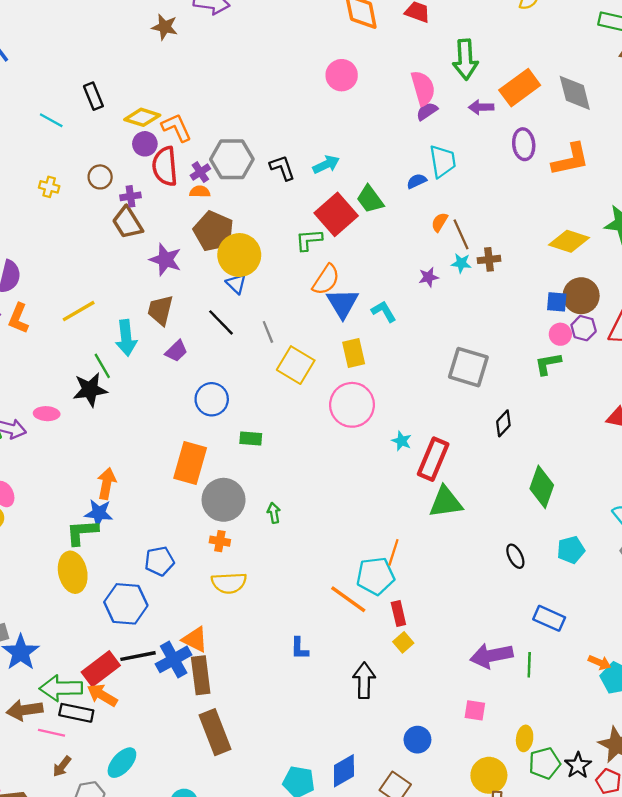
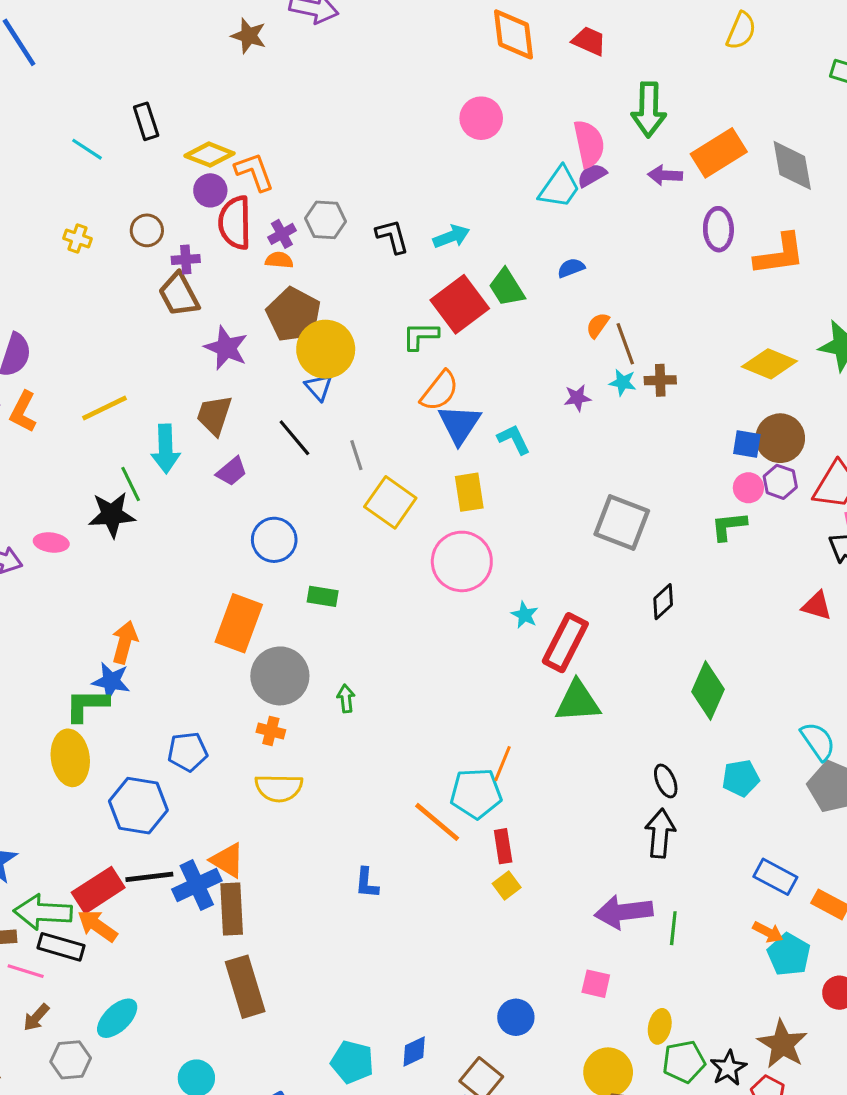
gray hexagon: (232, 159) -> (325, 220), size x0.7
cyan trapezoid: (443, 161) -> (559, 187), moved, turned 40
blue rectangle: (549, 618) -> (775, 877), moved
black arrow: (364, 680) -> (660, 833), moved
blue diamond: (344, 771) -> (414, 1052), size x0.7

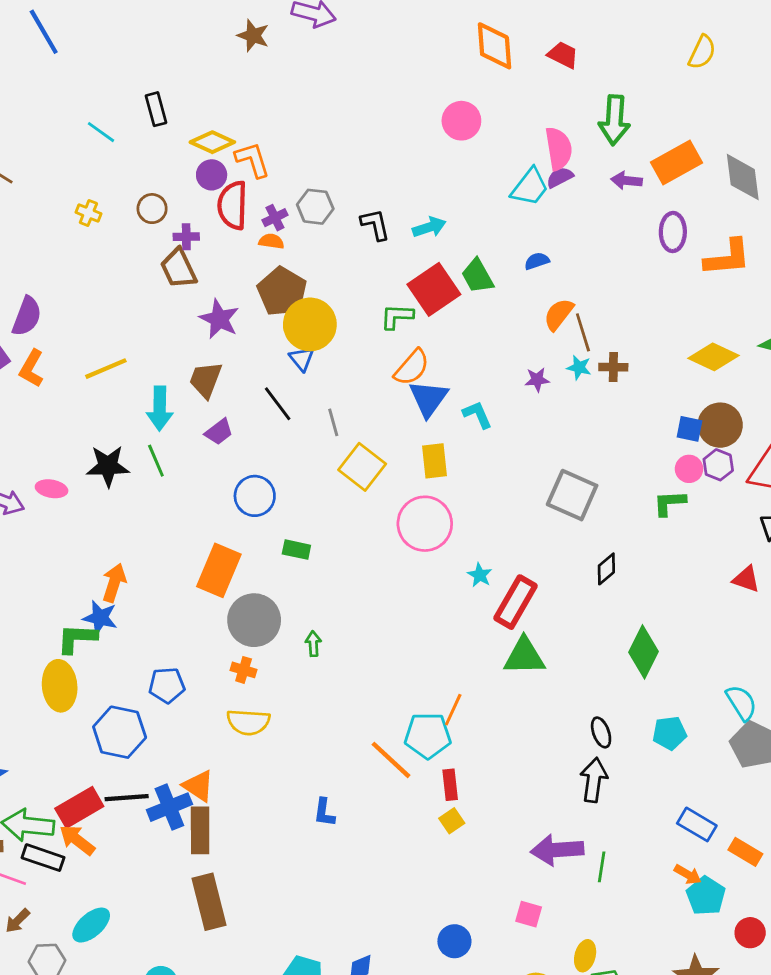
orange semicircle: (598, 325) -> (559, 314), size x1.4
green line: (131, 484) -> (156, 461), moved

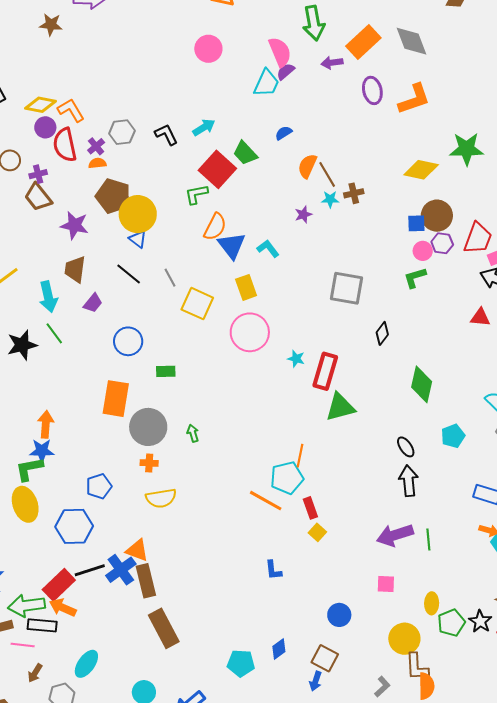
blue L-shape: (324, 812) -> (273, 570), moved

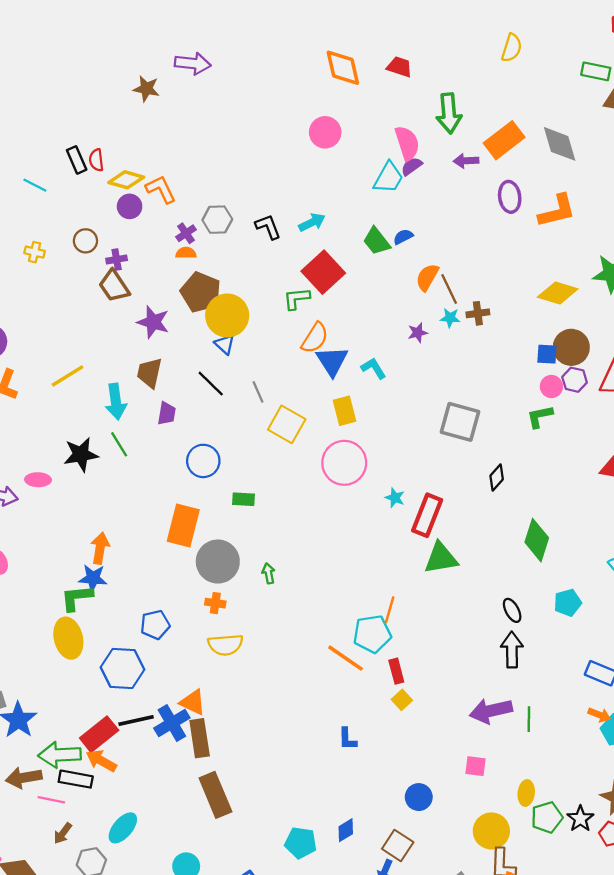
red semicircle: (65, 145) -> (96, 160), moved, size x0.6
green trapezoid: (245, 153) -> (377, 241), moved
purple trapezoid: (93, 303) -> (167, 413), turned -35

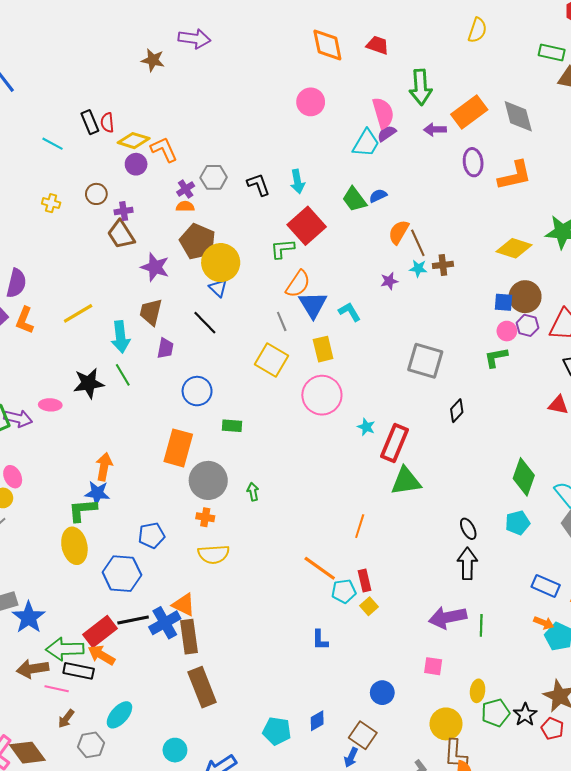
cyan arrow: (312, 222) -> (297, 181), turned 105
gray line: (258, 392) -> (282, 321), moved
green diamond: (537, 540) -> (524, 477), moved
cyan pentagon: (372, 634) -> (344, 591), moved, size x0.7

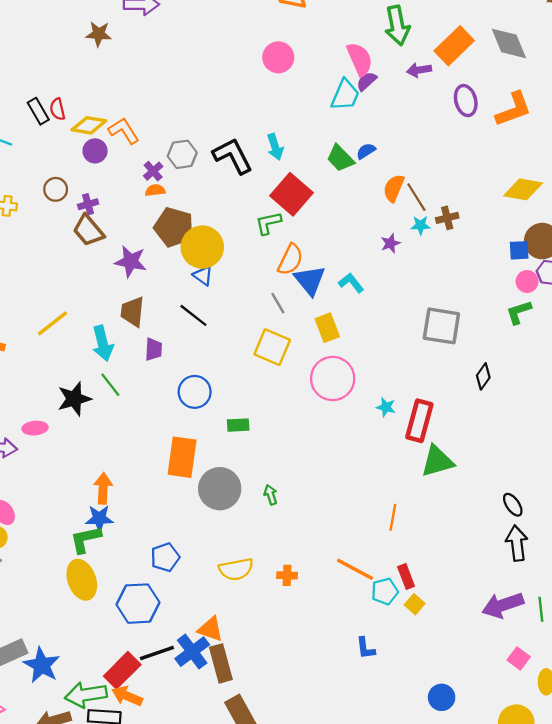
black L-shape: (258, 185) -> (233, 156), size x1.5
orange cross: (205, 517) -> (287, 575), moved
pink square: (433, 666) -> (519, 658), moved, turned 36

